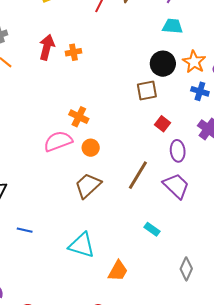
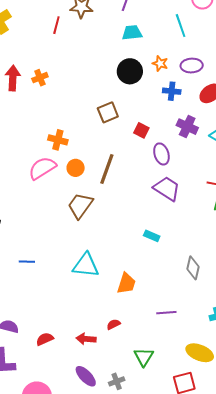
orange star: (194, 62) -> (160, 63), size x0.7
brown square: (147, 91) -> (108, 112), moved
brown line: (138, 175) -> (107, 169), moved

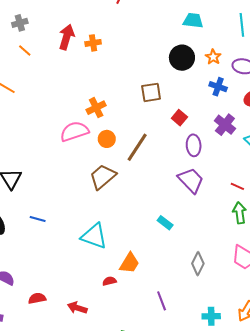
orange cross: (58, 140) -> (96, 108), turned 36
purple line: (166, 313) -> (162, 301), turned 60
red semicircle: (113, 324) -> (109, 281), moved

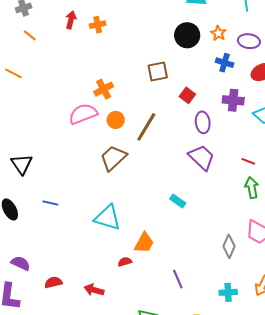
red arrow: (67, 37) -> (71, 20), size x0.7
purple cross: (225, 125) -> (233, 100), turned -30
gray diamond: (198, 264) -> (229, 246), moved

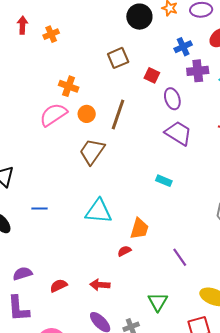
orange cross: (98, 25) -> (51, 34), moved
blue cross: (225, 63) -> (183, 47), moved, turned -30
orange cross: (104, 89) -> (69, 86), turned -30
purple semicircle: (21, 263) -> (22, 274), turned -30

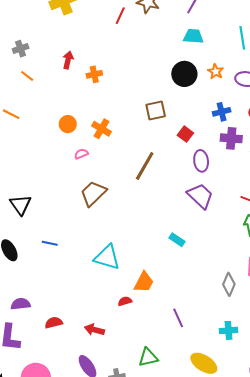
orange circle: (87, 114) -> (68, 124), moved
pink semicircle: (53, 115) -> (81, 154), size x0.5
brown trapezoid: (92, 152) -> (93, 193), moved
green triangle: (158, 302) -> (148, 357), turned 35

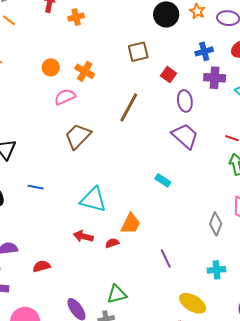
pink semicircle: (81, 154) -> (65, 97), size x1.5
red arrow: (94, 330) -> (83, 236), moved
green triangle: (148, 357) -> (117, 294), moved

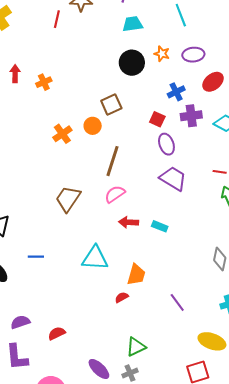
orange circle: (51, 67) -> (93, 126), moved
orange cross: (85, 71) -> (62, 134), turned 36
red square: (169, 75) -> (157, 119), moved
pink semicircle: (65, 97) -> (115, 194), moved
red arrow: (83, 236) -> (129, 222), moved

